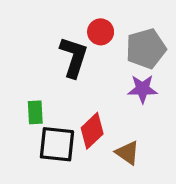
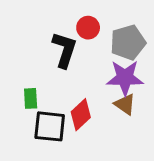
purple star: (143, 89) -> (125, 78), size x1.4
brown triangle: (127, 153) -> (125, 104), moved

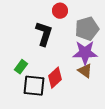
red circle: (88, 28) -> (60, 11), moved
green rectangle: (31, 98) -> (21, 67), turned 40

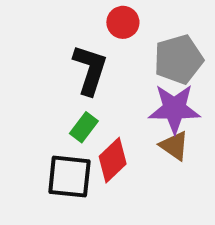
green rectangle: (21, 67) -> (84, 127), moved

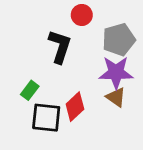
green rectangle: (84, 127) -> (30, 90), moved

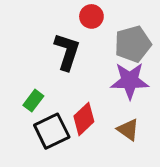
brown triangle: (116, 97) -> (128, 130), moved
black square: (46, 118) -> (52, 131), turned -32

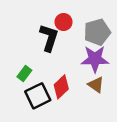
red circle: (91, 16) -> (64, 22), moved
brown triangle: (128, 130) -> (96, 85), moved

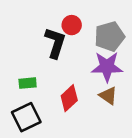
green rectangle: (24, 73) -> (28, 83), turned 48
black square: (38, 96) -> (26, 117), moved

